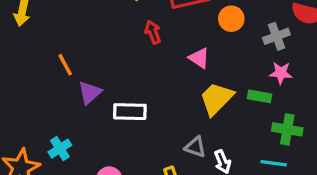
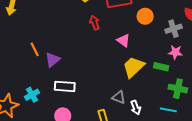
orange line: (65, 65) -> (35, 49), moved
white rectangle: (130, 112) -> (65, 86), moved

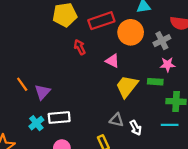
orange circle: (145, 16) -> (131, 32), size x1.5
cyan cross: (32, 95) -> (36, 123), moved

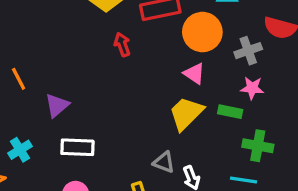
pink triangle: (112, 61) -> (194, 74), moved
orange line: (22, 84) -> (19, 79), moved
cyan cross: (36, 123) -> (20, 150), moved

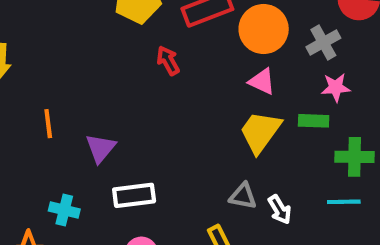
orange line: (19, 79) -> (48, 124), turned 30
cyan cross: (20, 150) -> (64, 210), turned -35

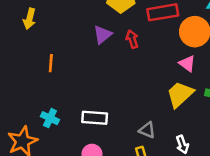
purple triangle: (101, 148) -> (103, 35), moved
gray triangle: (243, 196) -> (147, 130), moved

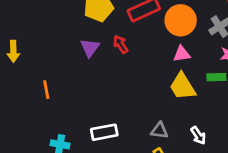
pink triangle: (187, 64) -> (182, 54), turned -30
yellow trapezoid: (180, 94) -> (183, 86), turned -64

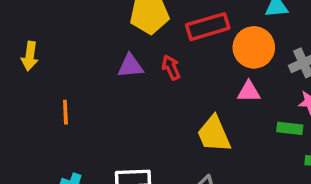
purple triangle: (90, 48) -> (130, 66), turned 40
yellow trapezoid: (183, 86) -> (214, 134), moved

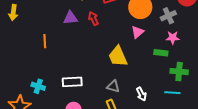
pink triangle: (249, 92) -> (138, 32), turned -40
orange line: (65, 112) -> (45, 41), moved

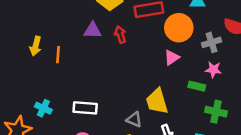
yellow arrow: (13, 13) -> (36, 46), moved
yellow trapezoid: (118, 56) -> (157, 101), moved

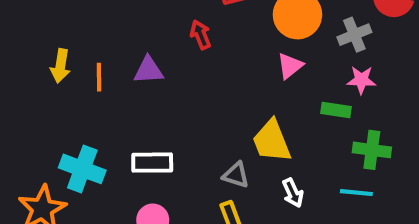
purple triangle: (93, 30) -> (148, 70), moved
cyan cross: (43, 108) -> (82, 169), size x1.5

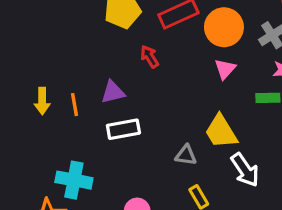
white rectangle: (152, 163) -> (123, 129), moved
gray triangle: (236, 175) -> (186, 155), moved
white arrow: (293, 193) -> (245, 170), size x1.5

